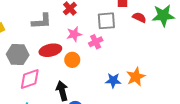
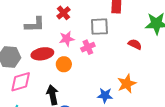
red semicircle: (139, 17) -> (135, 44), moved
blue star: (113, 80) -> (105, 95), moved

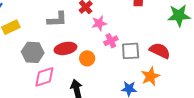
gray square: (99, 27) -> (131, 51), moved
pink star: (67, 39) -> (99, 23), moved
red semicircle: (135, 44) -> (160, 51), moved, size x1.5

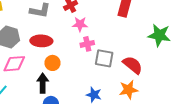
orange circle: (87, 58) -> (52, 63), moved
orange star: (150, 76) -> (128, 90), moved

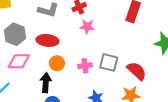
pink cross: (87, 44) -> (85, 66), moved

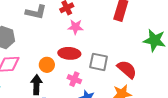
red ellipse: (47, 40) -> (69, 53), moved
pink cross: (85, 66) -> (74, 79), moved, turned 32

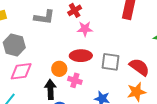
pink cross: (74, 79) -> (75, 80), moved

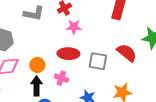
red semicircle: (139, 67) -> (127, 53), moved
orange circle: (59, 69) -> (37, 65), moved

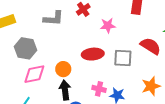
pink star: (74, 27) -> (108, 26), moved
pink cross: (61, 78) -> (99, 89), moved

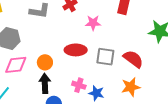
red semicircle: (151, 46) -> (133, 59), moved

